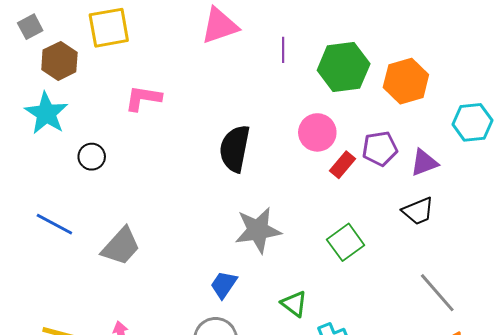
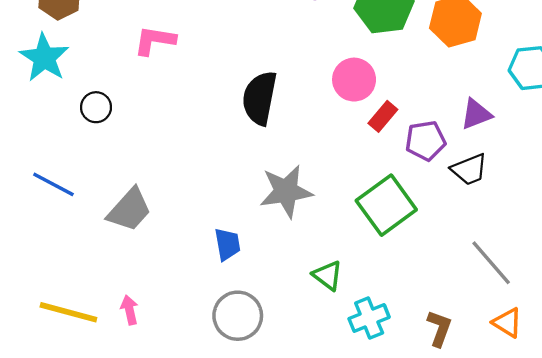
purple pentagon: (380, 149) -> (425, 141), moved
green square: (346, 242) -> (386, 205), size x1.4
blue trapezoid: (224, 285) -> (227, 244), moved, turned 136

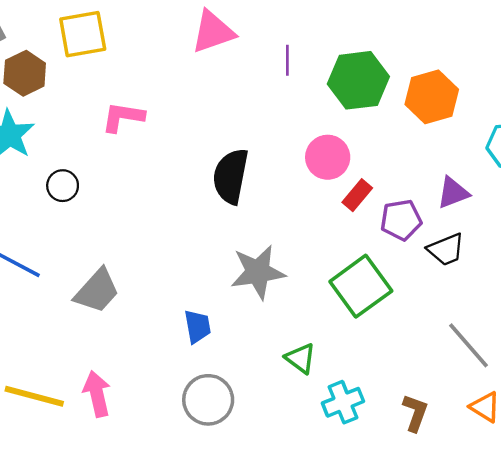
pink arrow: (129, 310) -> (97, 394), size x1.5

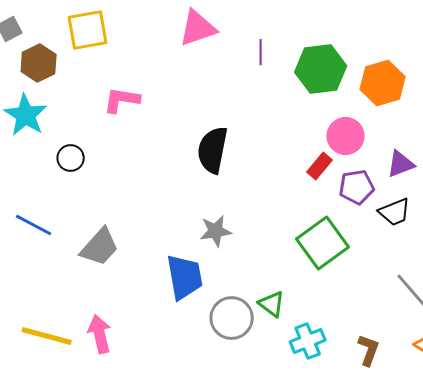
pink circle: (328, 157) -> (346, 136), moved
gray star: (258, 272) -> (216, 231), moved, size x0.7
blue trapezoid: (197, 326) -> (185, 277), size x1.6
gray circle: (208, 400) -> (232, 318), moved

